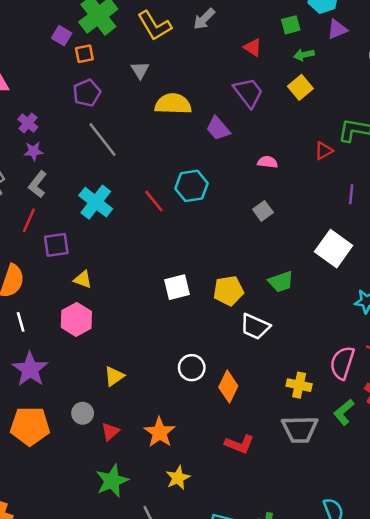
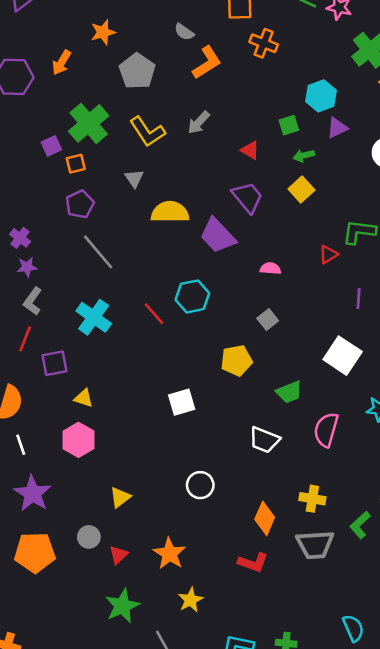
purple square: (62, 36) -> (51, 146), turned 36
purple trapezoid: (218, 128) -> (218, 236), size x1.4
yellow pentagon: (228, 291) -> (236, 360), moved
pink semicircle: (342, 363) -> (326, 430), moved
orange diamond: (228, 387) -> (265, 518), moved

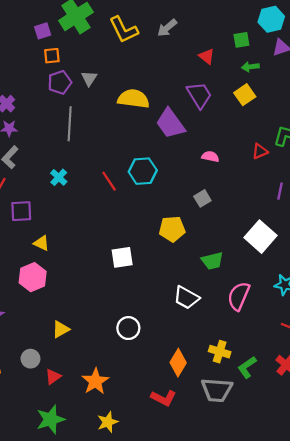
orange square: (76, 164) -> (52, 56), moved
gray triangle: (134, 178) -> (89, 78), moved
gray line: (98, 252) -> (70, 124), turned 36
cyan cross: (94, 317) -> (59, 177), size x0.6
green L-shape: (360, 525) -> (247, 367), moved

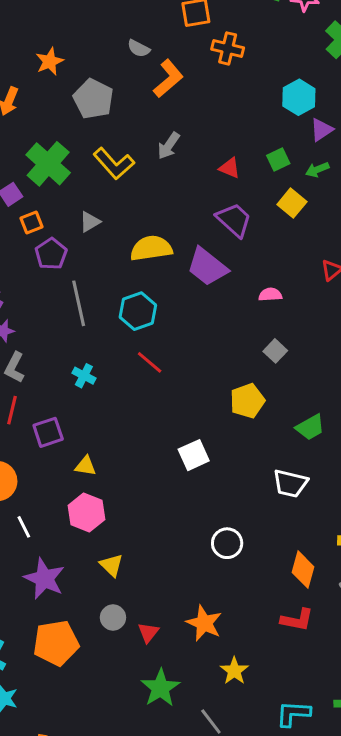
green square: (241, 40) -> (278, 159), moved
green arrow: (250, 67) -> (317, 170), moved
gray triangle: (89, 78) -> (90, 222), moved, turned 42
cyan hexagon: (143, 171) -> (138, 311), moved
yellow triangle: (61, 329) -> (111, 565), moved, turned -30

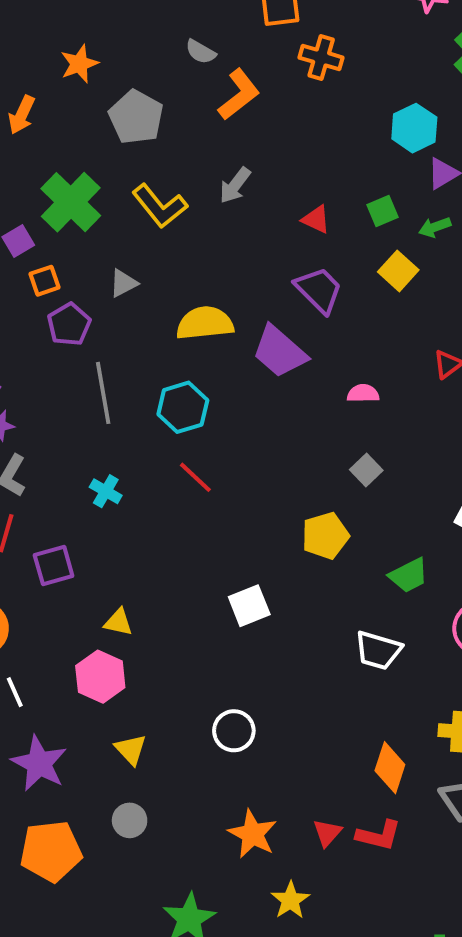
yellow triangle: (86, 466) -> (118, 622), moved
white circle: (227, 543) -> (234, 731), moved
red triangle: (148, 632) -> (327, 833), moved

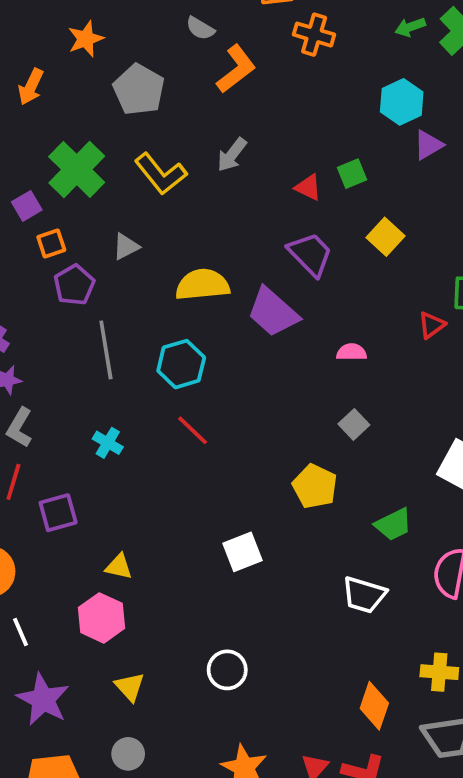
green square: (382, 211) -> (352, 174), moved
green arrow: (435, 227) -> (410, 27), moved
yellow pentagon: (325, 536) -> (315, 486), turned -30

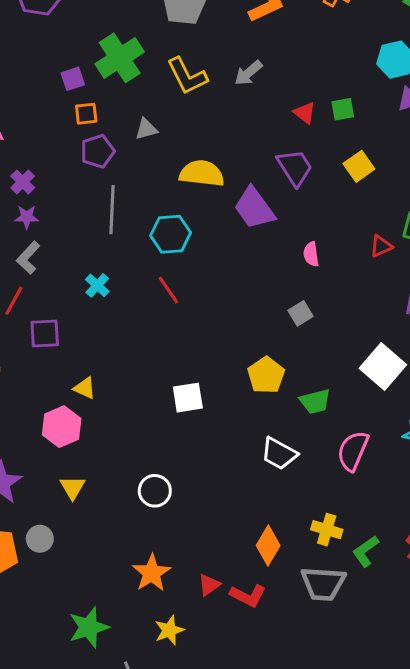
pink semicircle: (351, 352) -> (311, 254), turned -110
yellow pentagon: (315, 486) -> (266, 375), moved
gray circle: (128, 754) -> (40, 539), moved

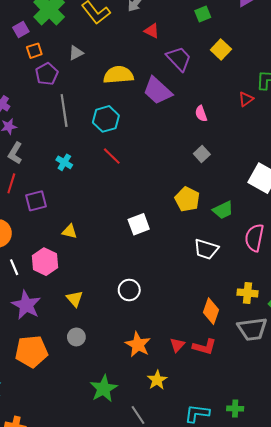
red triangle: (305, 113) -> (152, 31), moved
pink hexagon: (62, 427) -> (45, 262), moved
gray circle: (40, 539) -> (76, 337), moved

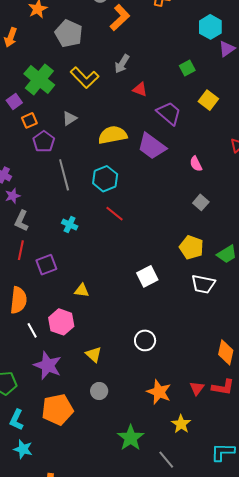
white trapezoid: (206, 249) -> (203, 284), moved

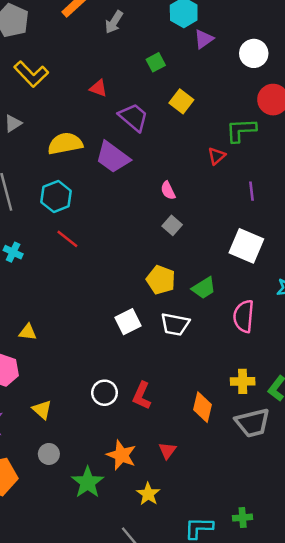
gray arrow: (122, 64) -> (114, 22), moved
pink semicircle: (196, 164) -> (168, 190), moved
white square: (147, 276) -> (128, 322), moved
red L-shape: (223, 387) -> (142, 396), moved, turned 105
green star: (131, 438) -> (88, 482), moved

